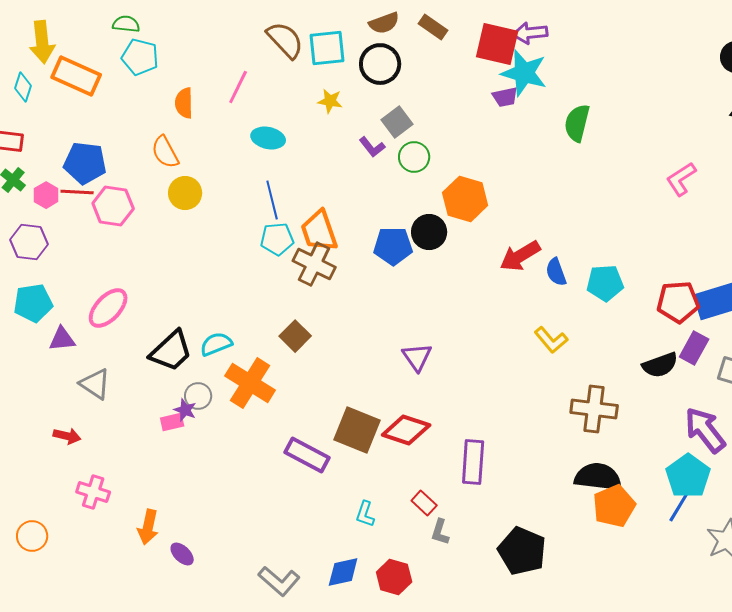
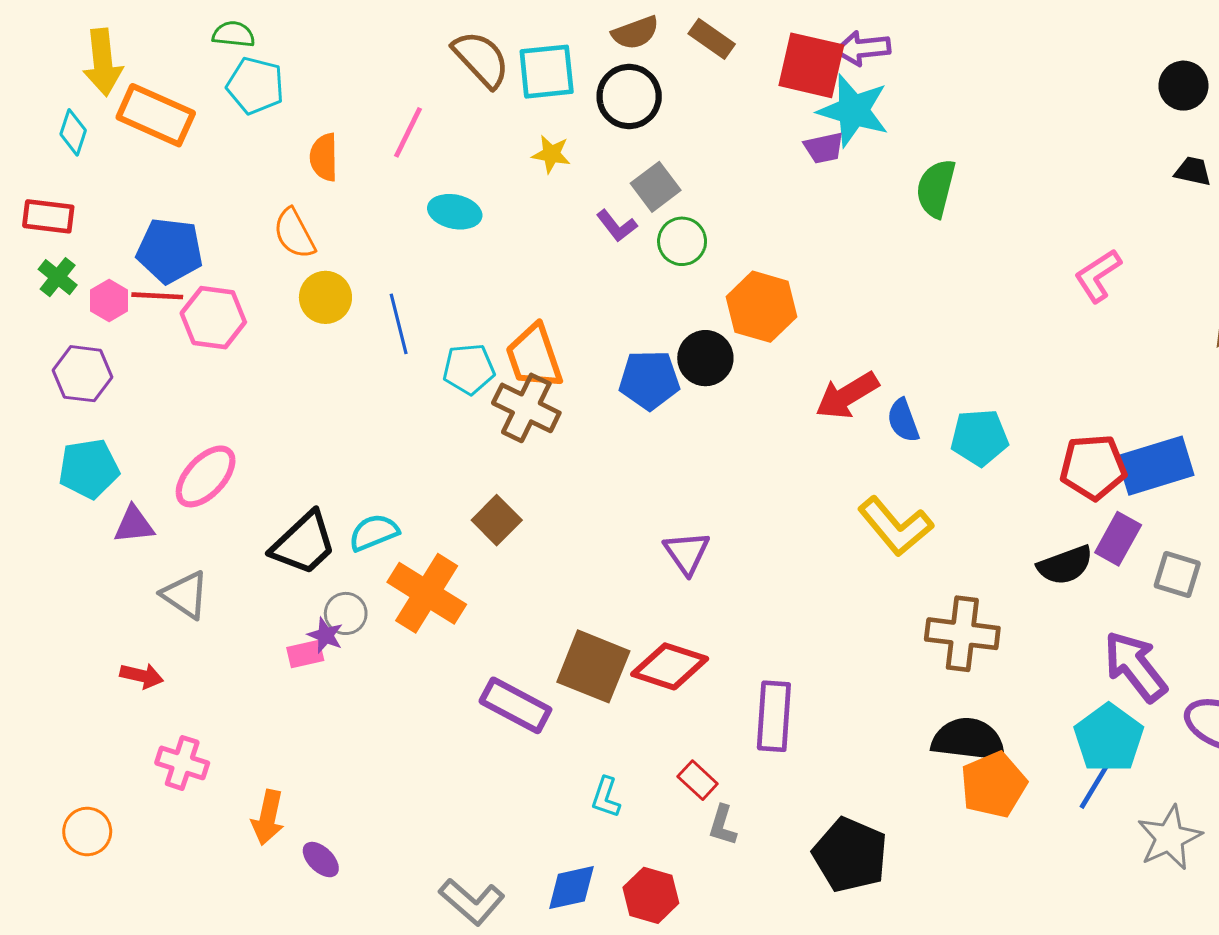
blue line: (272, 200) -> (399, 324), moved
yellow L-shape: (551, 340) -> (895, 526), size x1.4

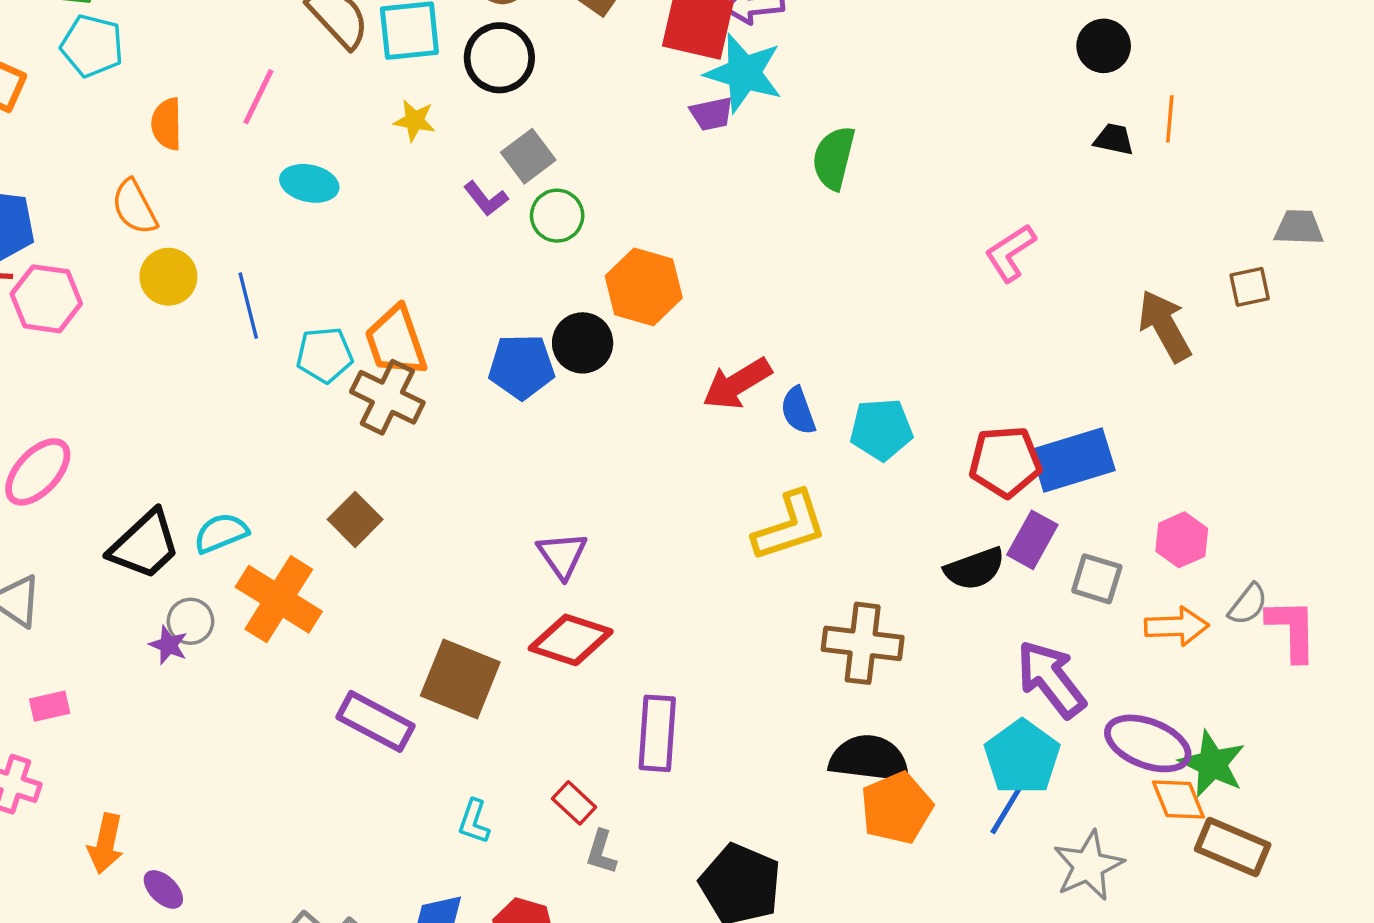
yellow L-shape: (895, 526) -> (790, 526), turned -68
pink rectangle: (305, 654) -> (50, 706), moved
red diamond: (670, 666) -> (571, 640), moved

